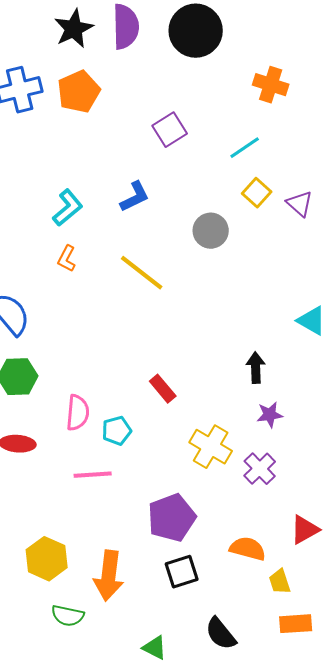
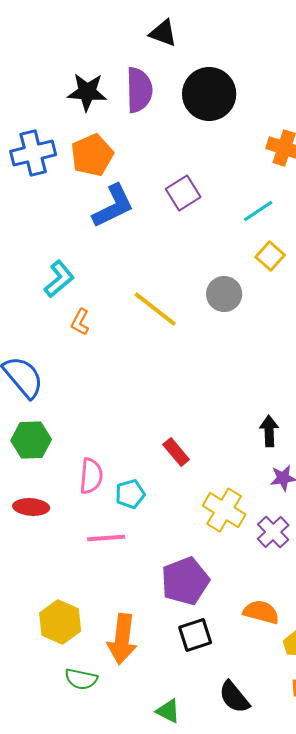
black star: (74, 29) -> (87, 92), turned 30
blue L-shape: (135, 197) -> (113, 206), moved, size x1.4
cyan L-shape: (68, 208) -> (59, 279), moved
yellow line: (142, 273) -> (155, 309), moved

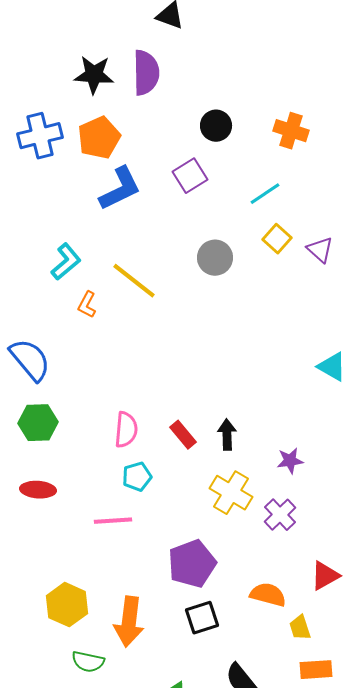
black circle: (209, 94) -> (216, 126), moved, size x0.6
gray circle: (224, 294) -> (215, 258), moved
yellow line: (155, 309) -> (134, 281), moved
black arrow: (269, 431) -> (227, 435), moved
pink semicircle: (91, 476) -> (126, 430), moved

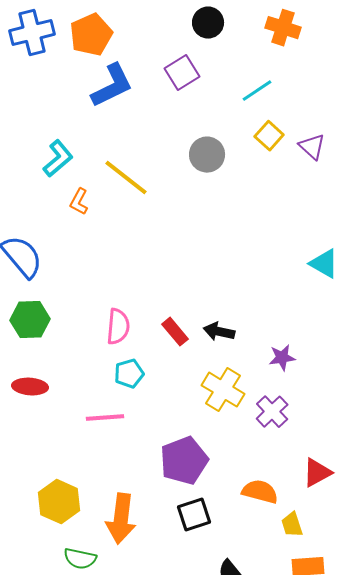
black arrow: (227, 435) -> (219, 332), turned -76

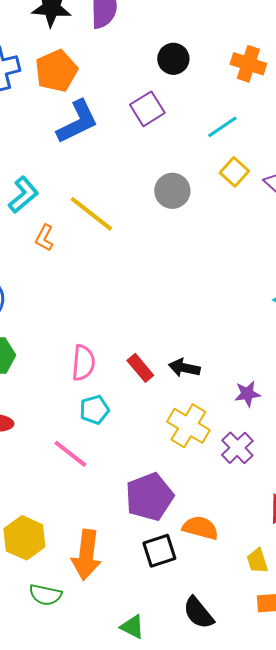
pink line: (105, 418) -> (70, 454), turned 42
orange semicircle: (260, 492) -> (200, 528), moved

